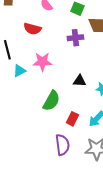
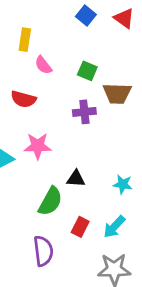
black triangle: (79, 81) -> (76, 179), moved
purple semicircle: (62, 145) -> (43, 251), moved

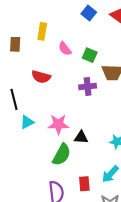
pink semicircle: (43, 65) -> (65, 49), moved
pink star: (38, 146) -> (58, 124), moved
red rectangle: (80, 227) -> (84, 184), moved, turned -32

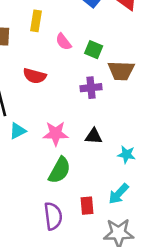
black triangle: (81, 137) -> (94, 136), moved

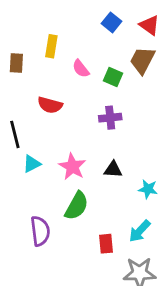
brown trapezoid: (121, 71) -> (142, 60), moved, turned 116
pink star: (56, 134) -> (72, 167), turned 30
purple semicircle: (53, 216) -> (40, 231), moved

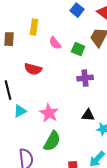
purple cross: (110, 118) -> (85, 78), moved
black triangle: (113, 169) -> (88, 115), moved

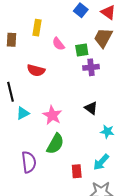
green square: (78, 49) -> (82, 50), turned -32
purple cross: (85, 78) -> (91, 67), moved
black triangle: (88, 115) -> (91, 108), moved, turned 32

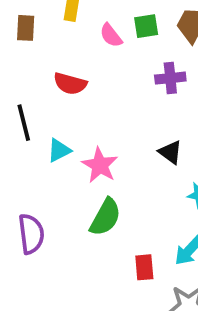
green square: (82, 50) -> (146, 26), moved
cyan triangle: (23, 113) -> (59, 150), moved
purple semicircle: (29, 162) -> (31, 234), moved

